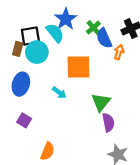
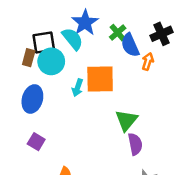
cyan arrow: (59, 93) -> (78, 88), moved, turned 72

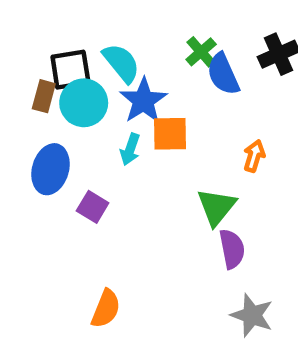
blue star: (85, 23) -> (143, 101), moved
orange arrow: (148, 61) -> (254, 156), moved
orange square: (100, 79) -> (170, 134), size x0.7
purple square: (36, 142) -> (93, 207), moved

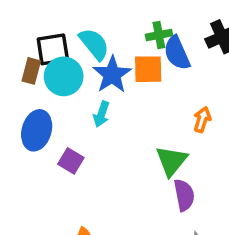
green cross: (201, 52) -> (159, 35), turned 30
orange square: (170, 134) -> (148, 69), moved

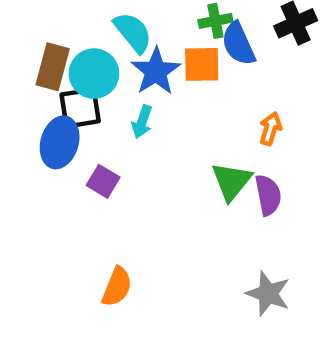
black square: (53, 49) -> (80, 108), moved
brown rectangle: (31, 71) -> (53, 67), size x1.4
purple semicircle: (184, 195) -> (268, 195), moved

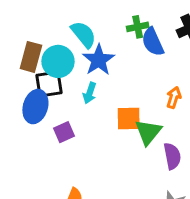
orange square: (202, 64) -> (129, 119), moved
purple square: (103, 181) -> (64, 132), turned 35
purple semicircle: (268, 195) -> (172, 156), moved

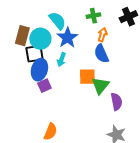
blue semicircle: (153, 42) -> (101, 54), moved
orange arrow: (174, 98) -> (102, 35), moved
blue ellipse: (35, 107) -> (39, 70), moved

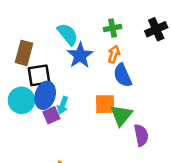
orange arrow: (102, 35) -> (114, 54), moved
cyan circle: (40, 39) -> (21, 100), moved
cyan arrow: (61, 60) -> (63, 105), moved

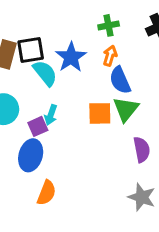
cyan semicircle: (68, 34) -> (45, 73), moved
black square: (39, 75) -> (31, 50), moved
blue ellipse: (45, 95) -> (31, 155), moved
green triangle: (121, 115) -> (126, 109), moved

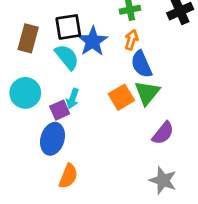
black square: (31, 50) -> (68, 27), moved
orange square: (100, 113) -> (121, 97), turned -30
purple semicircle: (142, 150) -> (163, 133), turned 50

